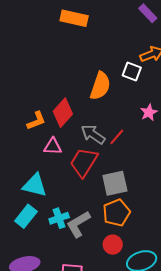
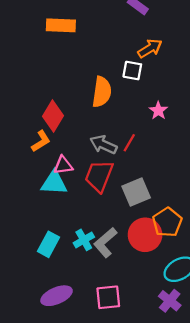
red diamond: (63, 113) -> (53, 116), moved
cyan triangle: (35, 185) -> (54, 183), moved
orange pentagon: (116, 213) -> (167, 222), moved
red circle: (113, 245) -> (145, 235), moved, size x1.6

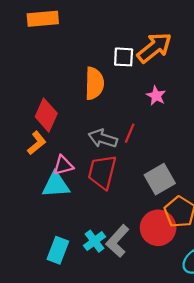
orange arrow: (150, 48) -> (154, 48), moved, size x1.4
gray square: (136, 192) -> (160, 179), moved

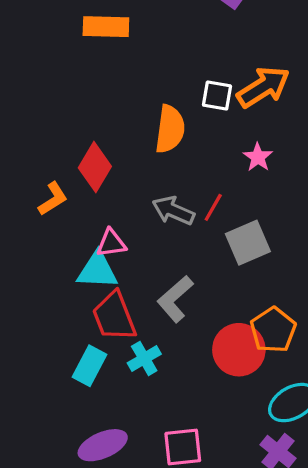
orange L-shape: (37, 143) -> (53, 199), moved
red trapezoid: (102, 172) -> (114, 316), moved, turned -42
gray square: (160, 179) -> (248, 243), moved
gray L-shape: (118, 241) -> (175, 299), moved

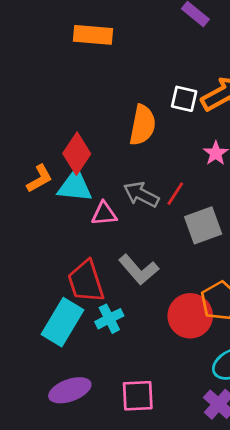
pink triangle: (111, 243) -> (104, 214), moved
cyan triangle: (97, 270) -> (75, 186), moved
gray L-shape: (175, 299) -> (139, 270), turned -93
cyan rectangle: (89, 366) -> (63, 322), size x1.4

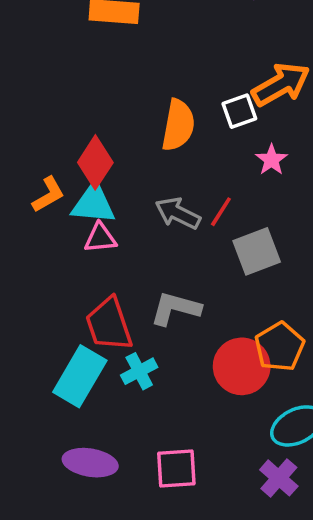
white square: (184, 99) -> (239, 111), moved, turned -32
pink triangle: (104, 214) -> (100, 238), moved
gray L-shape: (139, 270) -> (175, 308), turned 147
purple ellipse: (70, 390) -> (90, 463), turned 30

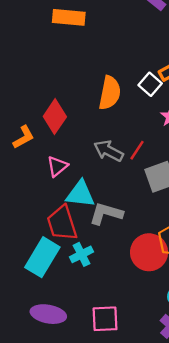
white square: (239, 111) -> (150, 84), turned -30
cyan triangle: (93, 204) -> (80, 194), moved
pink triangle: (100, 238) -> (57, 166), turned -35

